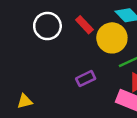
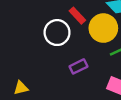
white circle: (47, 26) -> (57, 33), moved

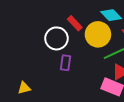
purple rectangle: (78, 66) -> (66, 63), moved, turned -56

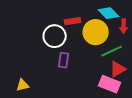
red rectangle: (75, 23) -> (73, 21), turned -56

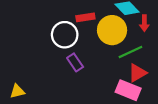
purple rectangle: (64, 60) -> (75, 62), turned -42
yellow triangle: (23, 85) -> (17, 91), moved

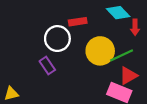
yellow circle: (112, 30) -> (100, 51), moved
purple rectangle: (75, 62) -> (47, 66), moved

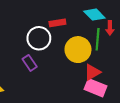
green line: (122, 55) -> (98, 39), moved, turned -60
red triangle: (128, 76) -> (92, 72), moved

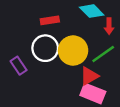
white circle: (39, 38) -> (45, 48), moved
green line: (98, 39) -> (103, 54), moved, turned 50

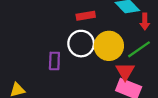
purple rectangle: (19, 66) -> (54, 61), turned 36
red triangle: (89, 76) -> (125, 71), turned -30

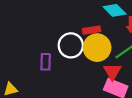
red rectangle: (86, 16) -> (92, 30), moved

